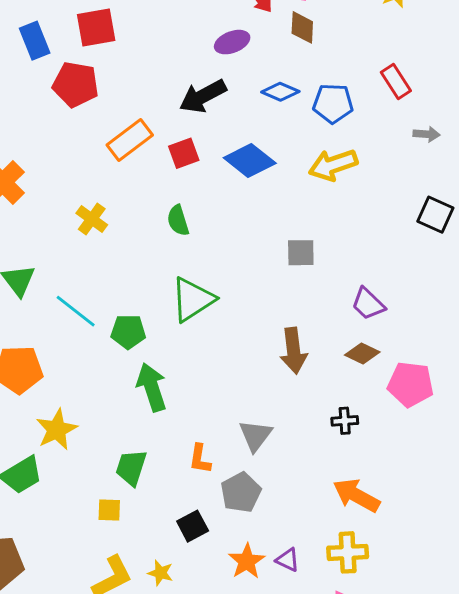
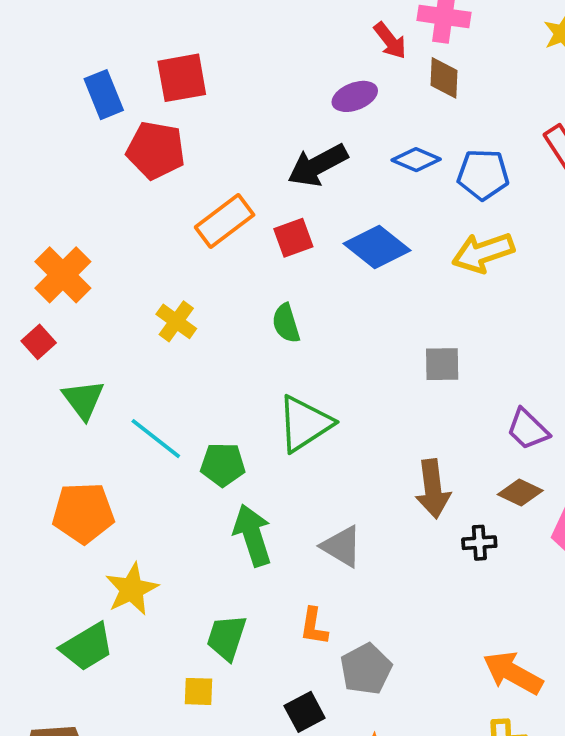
black cross: (345, 421) -> (479, 543), moved
gray triangle: (255, 435) -> (342, 546), moved, turned -36

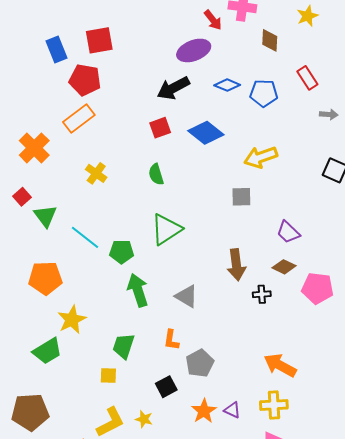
brown diamond: (444, 78) -> (270, 40), moved
purple ellipse: (355, 96) -> (194, 50), size x1.4
orange rectangle: (225, 221) -> (79, 119), moved
yellow arrow: (483, 253) -> (261, 157), moved
red square: (39, 342) -> (22, 197), moved

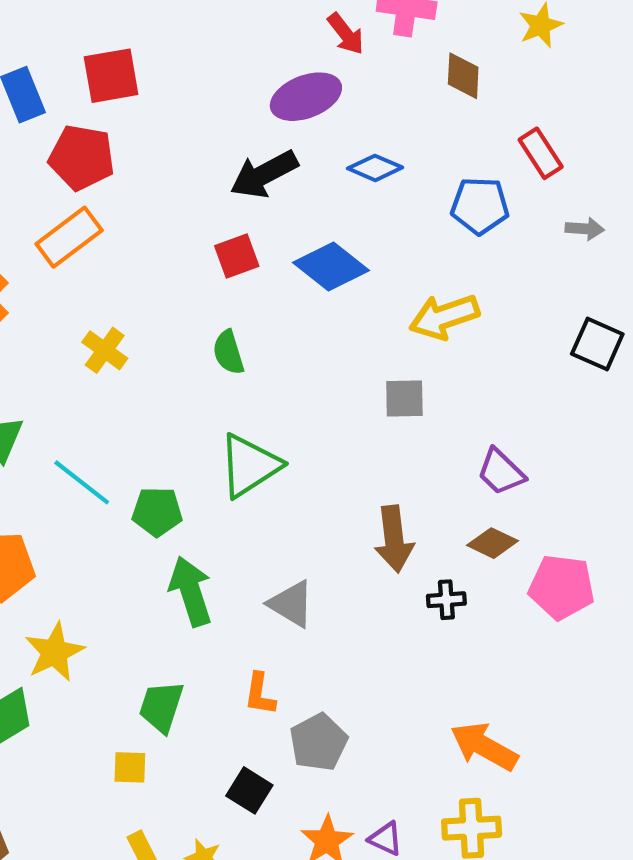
blue pentagon: (264, 93) -> (480, 206), moved
black square: (166, 387) -> (249, 790), turned -30

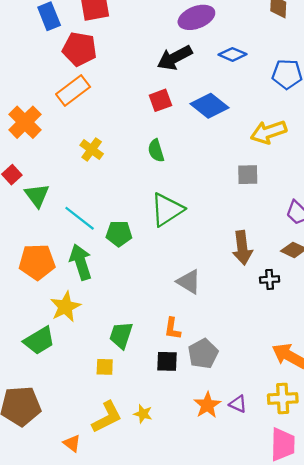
green arrow: (191, 591) -> (81, 262), moved
black square: (249, 790) -> (167, 361), moved, turned -30

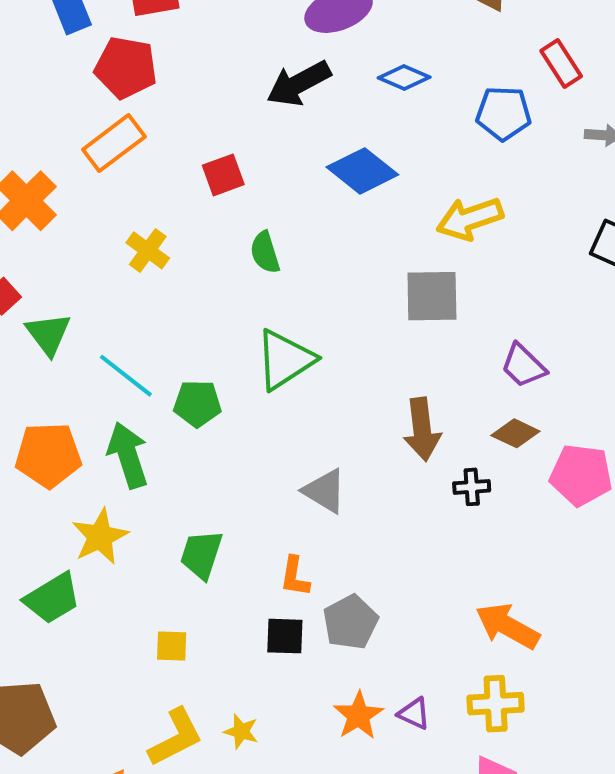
red square: (160, 100) -> (223, 175), moved
gray square: (248, 175) -> (432, 296), size x1.4
green trapezoid: (121, 335) -> (201, 555), moved

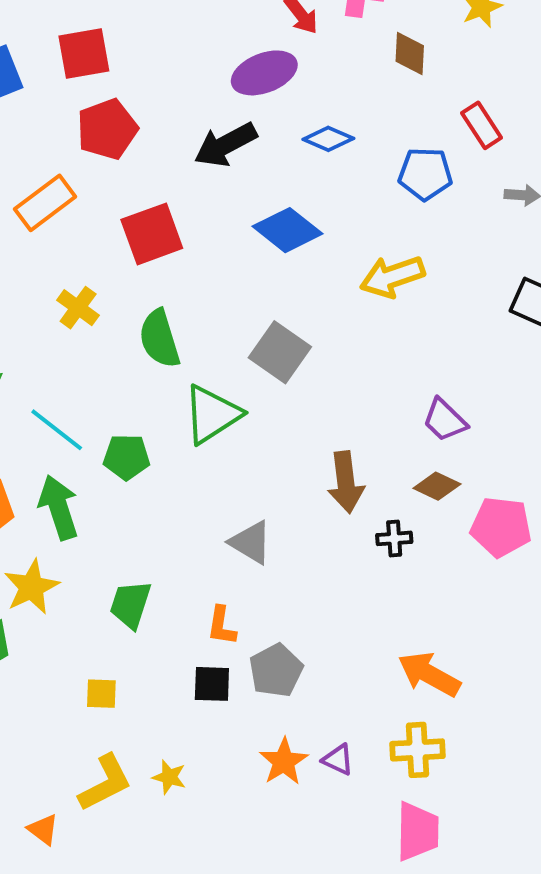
red pentagon: (126, 68) -> (107, 129), moved, turned -30
red square: (223, 175) -> (152, 234), size x1.5
green semicircle: (265, 252) -> (160, 339), moved, size x1.4
gray square: (432, 296) -> (280, 352), moved, turned 36

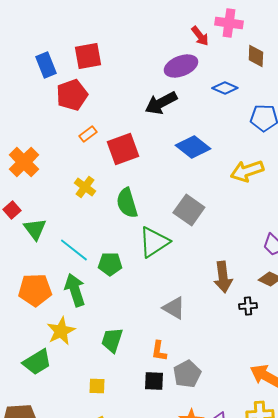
red pentagon: (107, 129) -> (72, 95), moved
blue diamond: (328, 139) -> (225, 88), moved
orange rectangle: (45, 203) -> (88, 134), moved, size x0.6

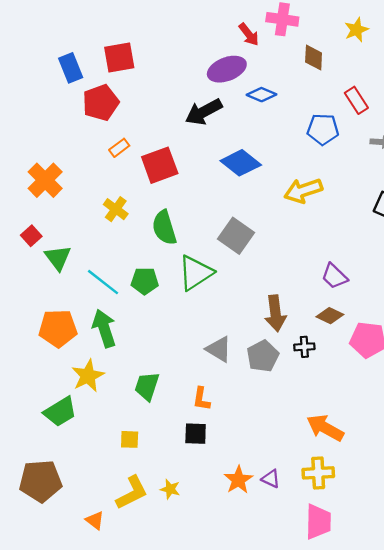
blue diamond: (225, 88) -> (262, 95), moved
green pentagon: (110, 264) -> (145, 281), moved
gray pentagon: (187, 374) -> (263, 356), moved

